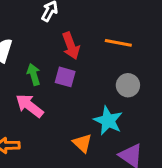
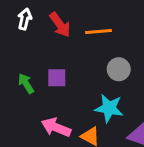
red arrow: (71, 46) -> (60, 25), moved
pink arrow: (29, 106) -> (56, 127), moved

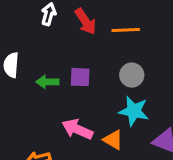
gray circle: (119, 69) -> (132, 75), moved
green arrow: (26, 83) -> (47, 82), turned -60

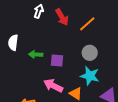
orange line: (126, 30) -> (87, 24), turned -42
purple square: (80, 77) -> (57, 60), moved

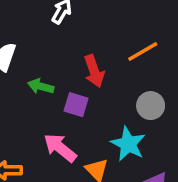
red arrow: (62, 17) -> (94, 71), moved
gray circle: (90, 53) -> (151, 106), moved

